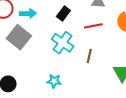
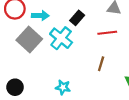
cyan cross: (63, 43) -> (61, 38), moved

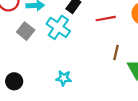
gray square: (29, 40) -> (26, 31), size x0.7
brown line: (101, 64) -> (116, 53), moved

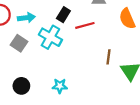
red line: (106, 19) -> (85, 25), moved
black circle: (14, 81) -> (21, 86), moved

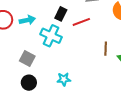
gray square: (19, 43) -> (27, 59), moved

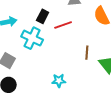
cyan star: (64, 79) -> (59, 81), moved

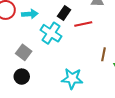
cyan star: (59, 81) -> (72, 79), size x1.5

